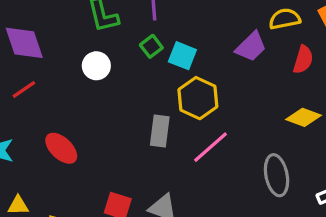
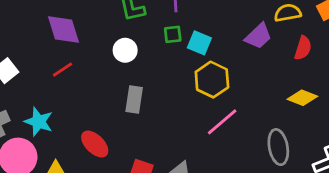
green square: (151, 46) -> (173, 34), turned 30
gray rectangle: (160, 131) -> (134, 100), moved
red ellipse: (61, 148) -> (95, 144), moved

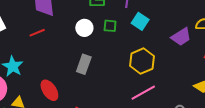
green square: (173, 34) -> (110, 26), moved
cyan square: (199, 43) -> (140, 21), moved

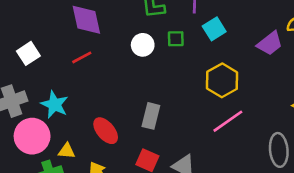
cyan square: (140, 21) -> (214, 29), turned 30
gray rectangle: (84, 64) -> (151, 116), moved

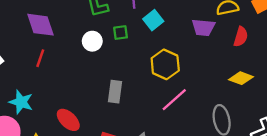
purple trapezoid: (270, 43) -> (203, 27), turned 50
red line: (82, 57) -> (40, 58), turned -36
gray rectangle: (151, 116) -> (115, 92), moved

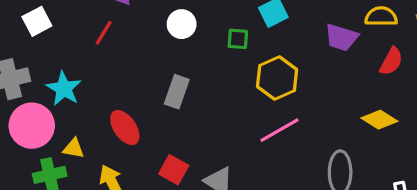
green square: (121, 33) -> (238, 39), moved
gray rectangle: (115, 92) -> (177, 92), moved

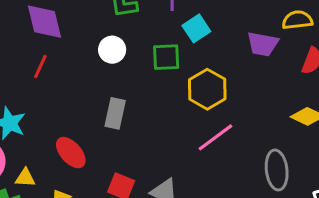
green square: (238, 39) -> (166, 57), size x1.4

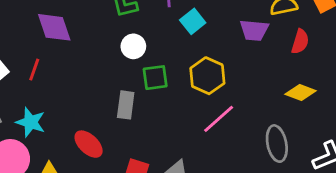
white circle: (112, 50) -> (133, 46), moved
green square: (166, 57) -> (155, 78), moved
red line: (40, 66) -> (34, 70), moved

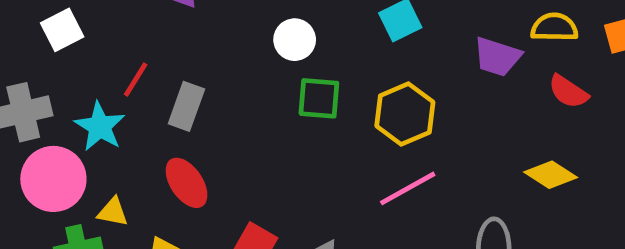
red semicircle: (300, 42) -> (568, 92), turned 95
red line: (34, 70) -> (136, 79), moved
gray rectangle: (126, 105) -> (186, 106), moved

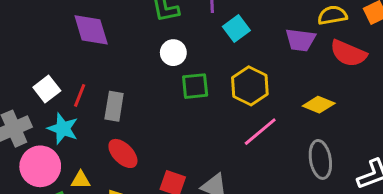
white square: (62, 30) -> (47, 89), moved
red semicircle: (568, 92) -> (348, 53), size x1.4
yellow diamond: (551, 175) -> (319, 105), moved

